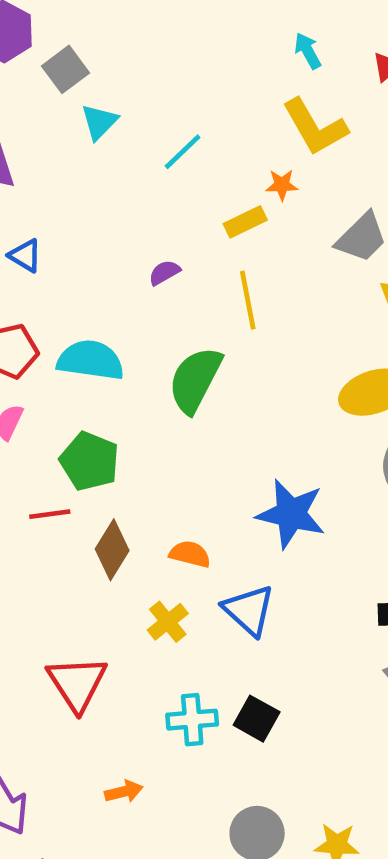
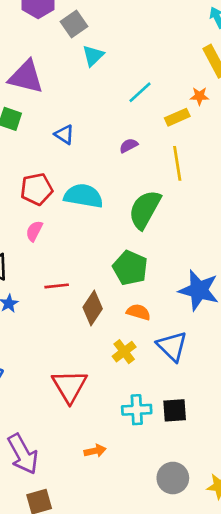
cyan line: (183, 152) -> (140, 92), moved
blue triangle: (25, 256) -> (64, 135), moved
green pentagon: (89, 461) -> (130, 268), moved
black square: (257, 719) -> (175, 410), turned -35

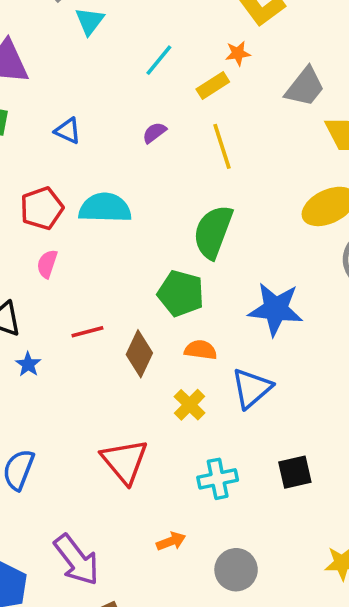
green semicircle: (145, 209) -> (213, 232), moved
blue triangle: (172, 346) -> (252, 388), turned 44
black square: (175, 410) -> (295, 472), moved
gray circle: (173, 478) -> (236, 570), moved

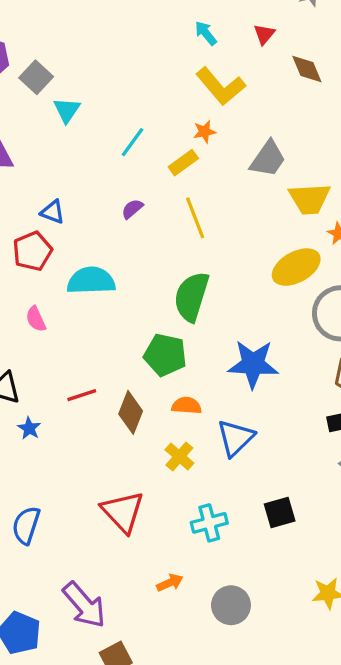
red pentagon: (42, 208) -> (32, 251), moved
pink semicircle: (47, 264) -> (36, 319), moved, turned -40

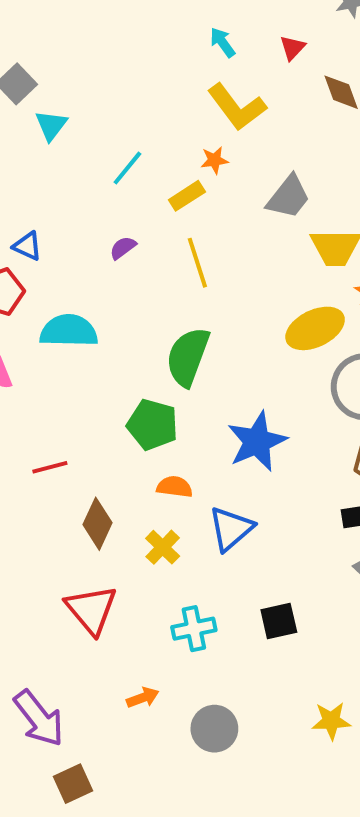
blue star: (253, 364) -> (257, 442), turned -30
brown diamond: (131, 412) -> (97, 524), moved

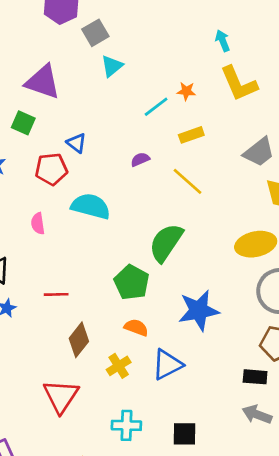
cyan arrow: (223, 42) -> (223, 41), moved
orange star: (214, 160) -> (186, 91), moved
yellow line: (197, 263) -> (188, 181), turned -44

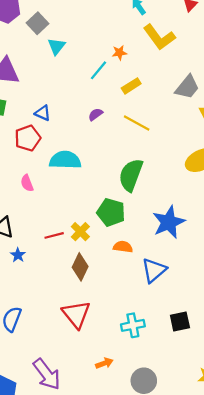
yellow cross: (119, 366) -> (80, 232), moved

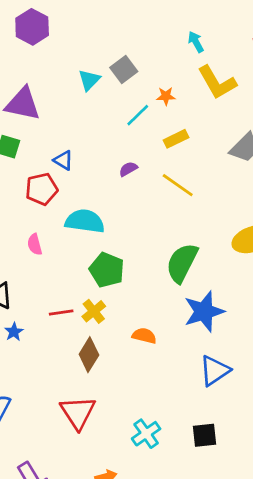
gray square: (38, 23) -> (124, 70), moved
green semicircle: (131, 175) -> (182, 263), moved
green pentagon: (111, 212) -> (107, 270), moved
blue triangle: (154, 270) -> (215, 371), moved
cyan cross: (133, 325) -> (146, 434), turned -30

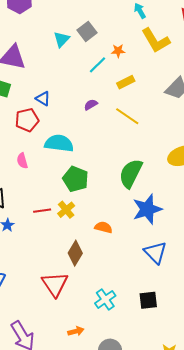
brown diamond: (89, 355) -> (75, 253), moved
blue triangle: (215, 371) -> (155, 253), turned -40

